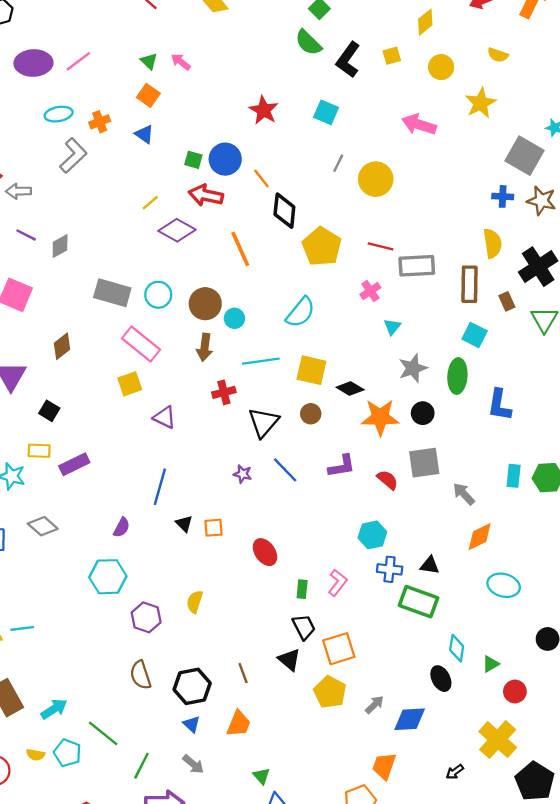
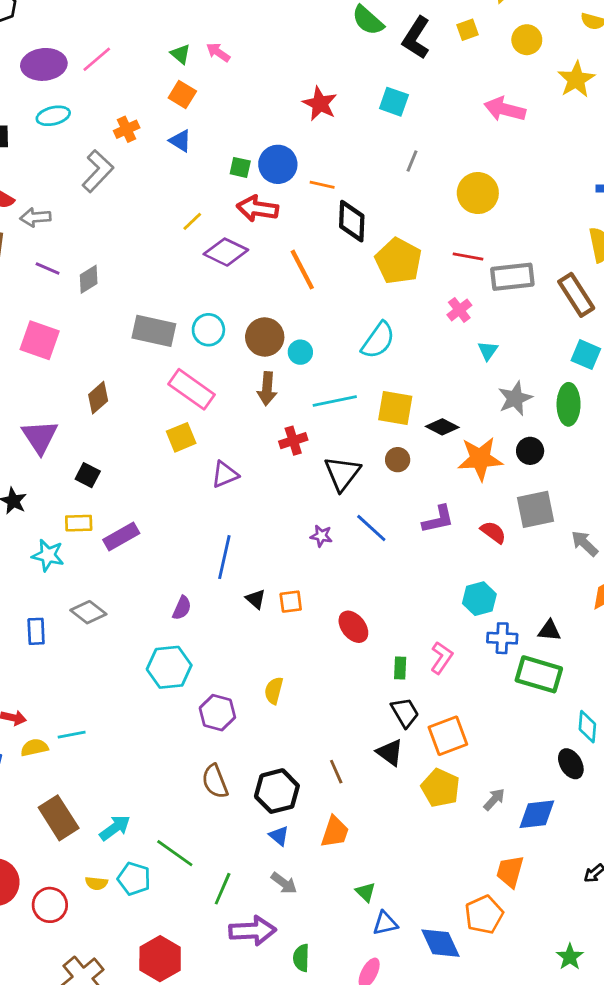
cyan ellipse: (59, 114) -> (53, 116), moved
orange line: (261, 179) -> (322, 185), turned -36
yellow circle: (376, 179) -> (478, 193), moved
brown rectangle: (469, 284) -> (576, 295), turned -30
purple triangle: (165, 417) -> (225, 475), turned -45

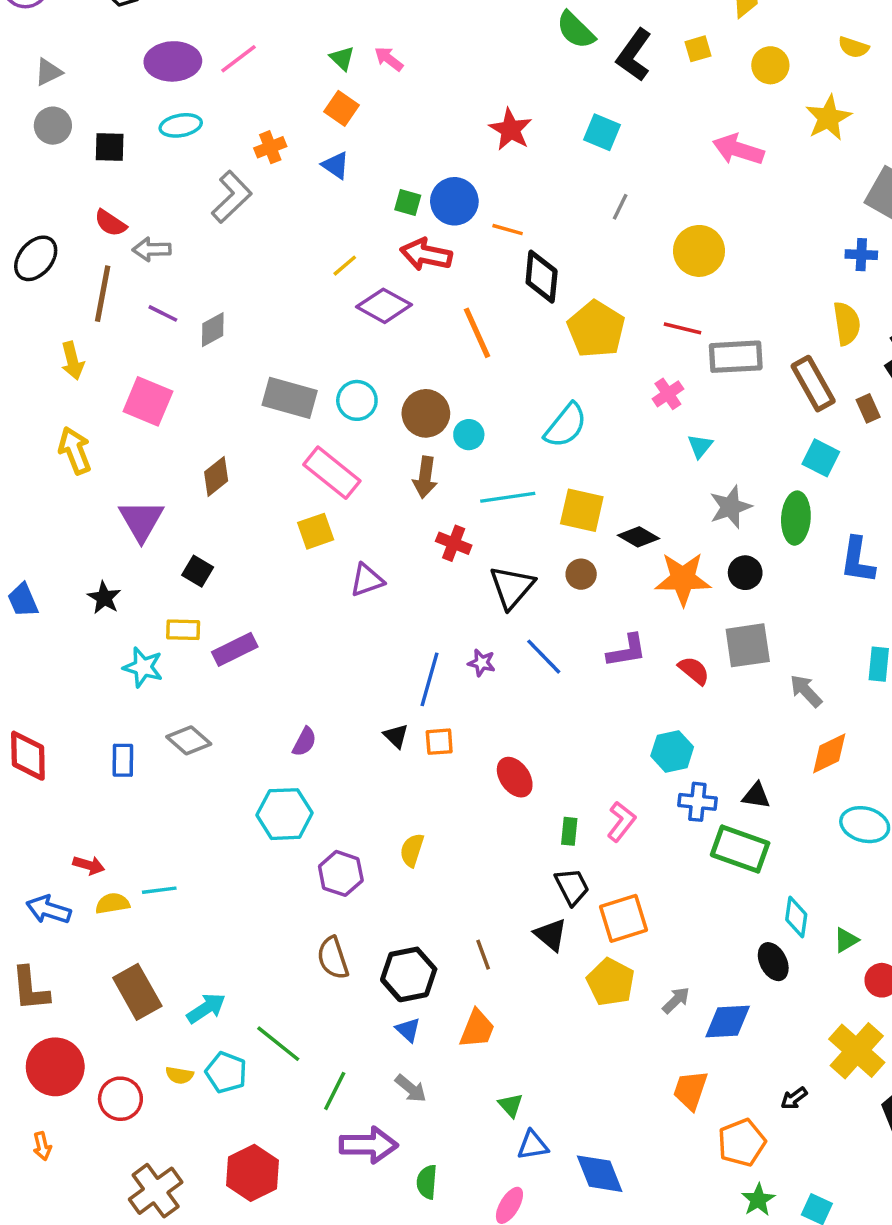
red cross: (293, 441) -> (454, 543), turned 36
blue line: (224, 557) -> (430, 679), moved
orange pentagon: (484, 915) -> (742, 1143), moved

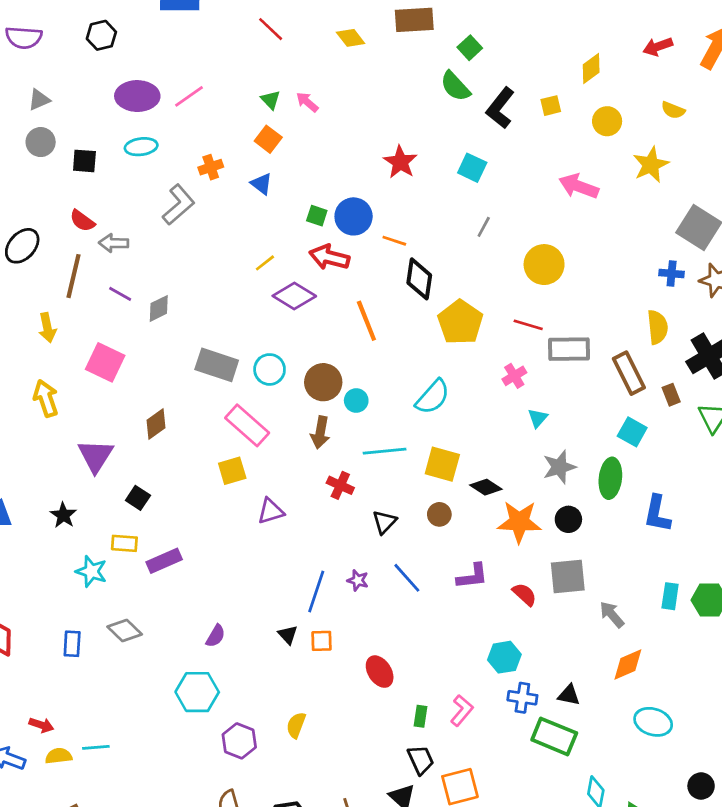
black triangle: (512, 587) -> (384, 522), size x0.7

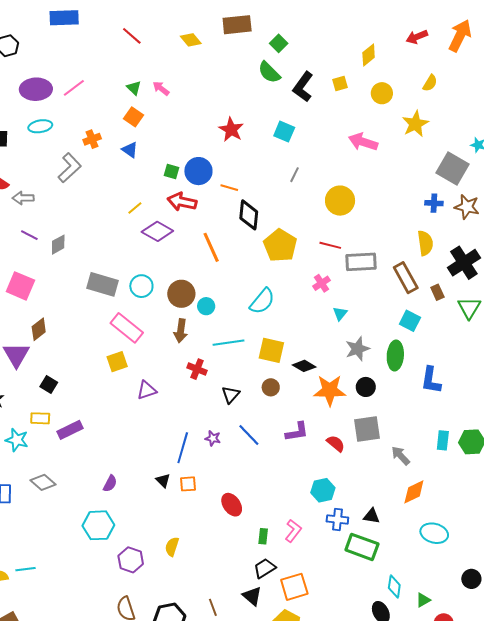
yellow semicircle: (673, 110) -> (430, 83), turned -78
brown diamond: (156, 424) -> (39, 329), moved
black trapezoid: (421, 760) -> (265, 568), turned -95

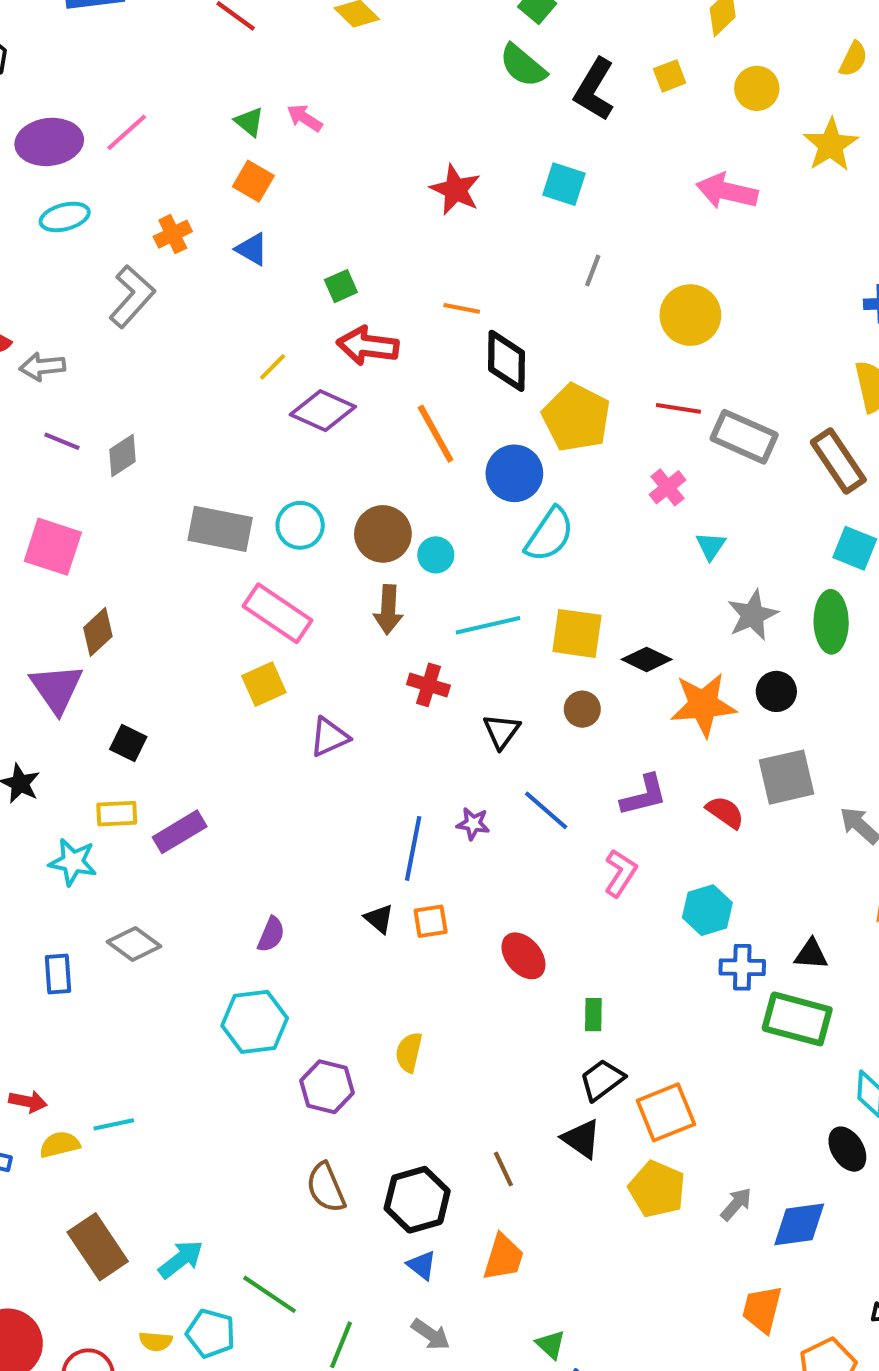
blue circle: (198, 171) -> (514, 473), moved
green square: (171, 172) -> (341, 286), turned -35
gray rectangle: (361, 262) -> (744, 437), turned 32
pink L-shape: (293, 531) -> (620, 873), moved

